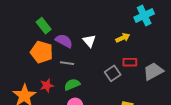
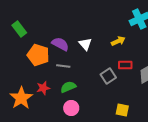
green rectangle: (44, 26) -> (19, 29), moved

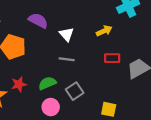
purple semicircle: (60, 44) -> (38, 21), moved
gray line: (63, 66) -> (67, 59), moved
gray square: (108, 76) -> (75, 91), moved

